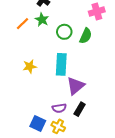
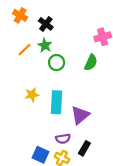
green circle: (64, 32) -> (57, 63), moved
cyan rectangle: (61, 64) -> (57, 102), moved
black rectangle: (80, 109) -> (84, 148), moved

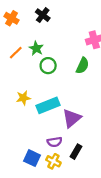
black cross: (46, 24) -> (43, 15), moved
cyan rectangle: (57, 102) -> (48, 105), turned 65

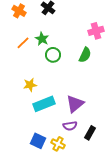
cyan rectangle: (48, 105) -> (44, 104), moved
purple semicircle: (55, 142) -> (70, 126), moved
black rectangle: (76, 152) -> (90, 133), moved

